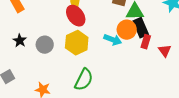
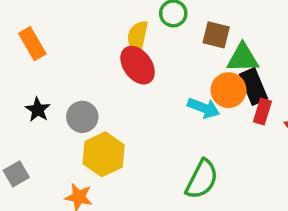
yellow hexagon: (77, 43) -> (104, 154), moved
green semicircle: (84, 80) -> (202, 179), moved

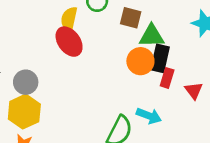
black rectangle: (254, 87) -> (160, 58), turned 36
cyan arrow: (204, 108) -> (149, 116), moved
yellow hexagon: (104, 154) -> (24, 112), moved

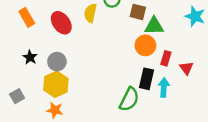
red ellipse: (69, 42) -> (61, 23), moved
black rectangle: (160, 58) -> (146, 79), moved
cyan arrow: (149, 116) -> (164, 87), moved, turned -108

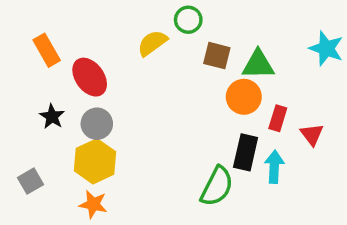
brown square: (138, 12) -> (217, 56), moved
yellow semicircle: (90, 13) -> (152, 43), turned 42
red ellipse: (61, 23) -> (90, 77), moved

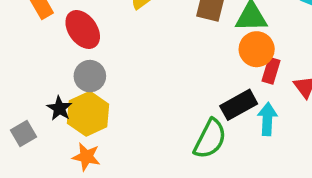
orange circle: (244, 97) -> (257, 49), moved
black star: (52, 117) -> (59, 108), moved
black rectangle: (246, 152) -> (239, 105), turned 48

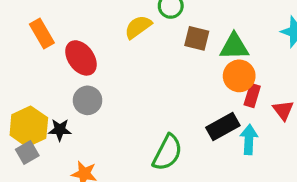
black star: (59, 108) -> (60, 130), turned -30
yellow hexagon: (88, 114) -> (29, 126), moved
green semicircle: (210, 139) -> (167, 153), moved

